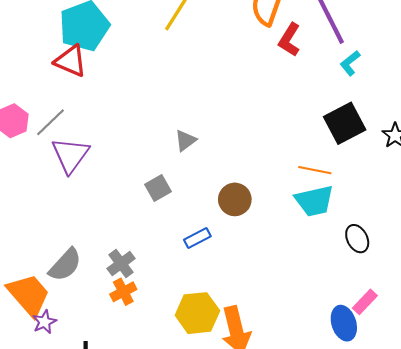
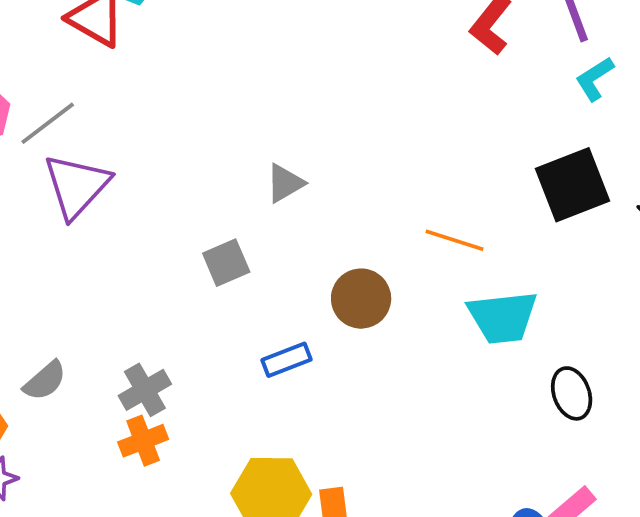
orange line: (315, 170) -> (455, 240), moved
gray semicircle: (65, 265) -> (45, 381), size x0.7

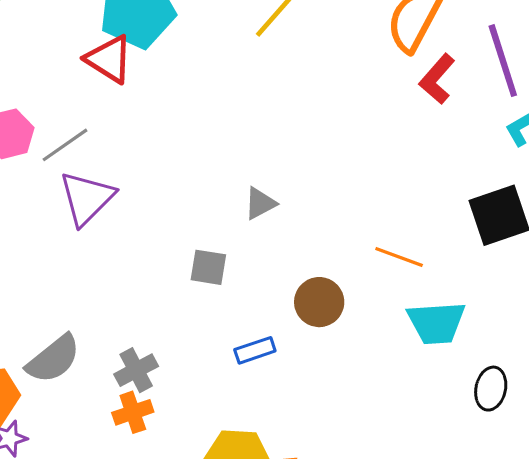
gray square: (226, 263) -> (208, 267), turned 30
gray semicircle: (45, 381) -> (53, 359), size x1.5
black ellipse: (572, 393) -> (491, 389), turned 30

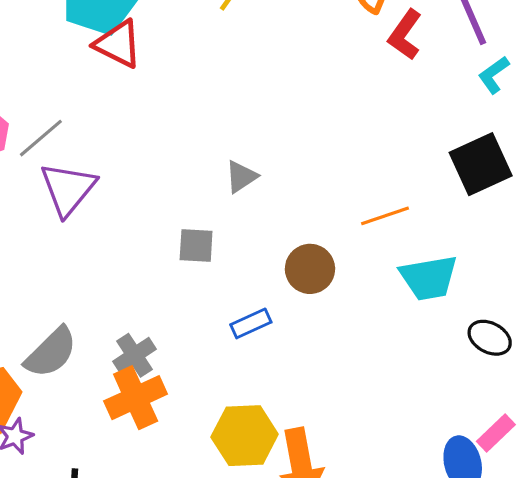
red triangle: (109, 59) -> (118, 44), moved
orange line: (399, 257) -> (385, 216), turned -33
black ellipse: (491, 389) -> (490, 338), turned -69
orange cross: (133, 412) -> (136, 398), size x1.5

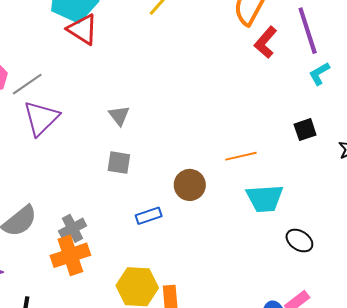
black square: (481, 164) -> (305, 130), size x0.6
gray triangle: (241, 177) -> (119, 116), moved, turned -40

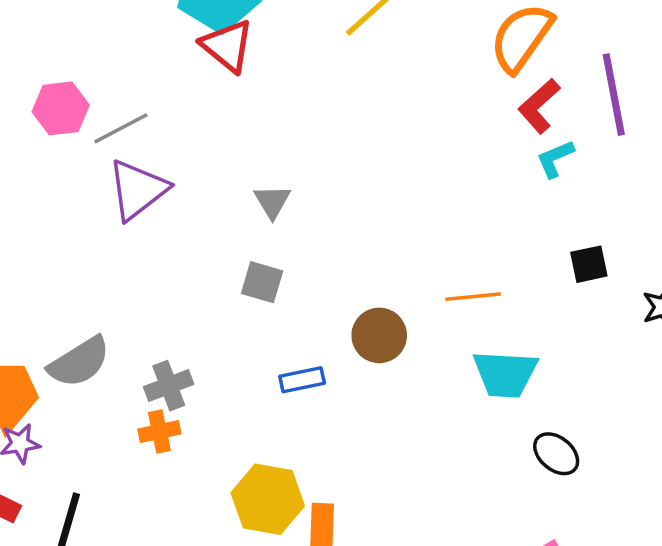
cyan L-shape: (319, 74) -> (555, 159), moved
orange cross: (70, 255) -> (159, 432), size x0.6

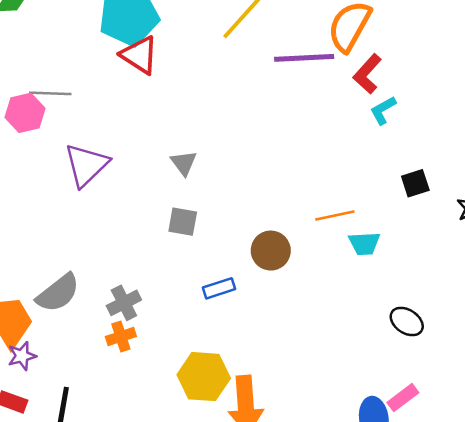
purple line: (614, 95) -> (304, 58), moved, turned -76
gray line: (121, 128) -> (50, 93), moved, turned 36
cyan trapezoid: (505, 374) -> (364, 243), moved, size x0.7

